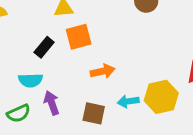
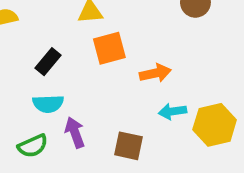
black rectangle: (44, 47) -> (48, 62), moved
orange arrow: (103, 71) -> (155, 73), moved
cyan arrow: (128, 101) -> (172, 111), moved

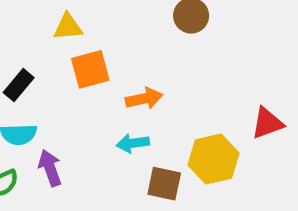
cyan arrow: (172, 111) -> (133, 143), moved
brown square: (128, 146) -> (164, 184), moved

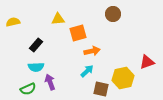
orange square: (90, 69) -> (78, 33), moved
cyan arrow: (133, 143) -> (87, 71), turned 144

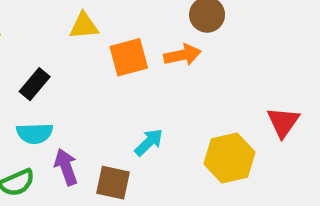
orange arrow: (92, 51) -> (182, 55), moved
red triangle: (147, 62) -> (283, 122), turned -35
brown square: (101, 89) -> (113, 183), moved

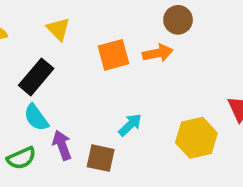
yellow triangle: (84, 26) -> (58, 29), moved, turned 50
black rectangle: (35, 84) -> (36, 77), size x1.4
cyan semicircle: (35, 133) -> (36, 118), turned 56

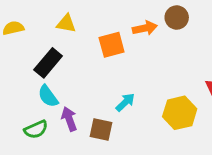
brown circle: (178, 20) -> (177, 18), moved
yellow triangle: (58, 29) -> (66, 24), turned -35
orange arrow: (158, 53) -> (145, 28), moved

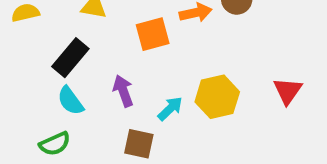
yellow hexagon: (180, 113) -> (217, 97), moved
purple arrow: (69, 119) -> (123, 91), moved

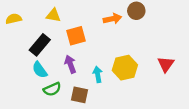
orange square: (153, 34) -> (76, 36), moved
cyan arrow: (170, 109) -> (98, 74), turned -56
green semicircle: (55, 144) -> (52, 89), moved

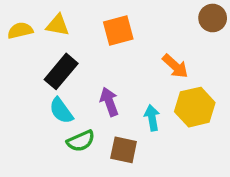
yellow triangle: (53, 15) -> (58, 25), moved
orange arrow: (112, 19) -> (175, 66), moved, turned 54
orange square: (76, 36) -> (118, 30), moved

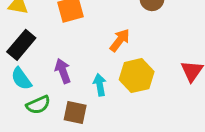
orange arrow: (175, 66) -> (120, 40), turned -95

